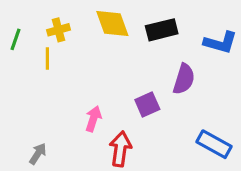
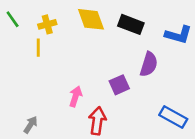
black rectangle: (162, 30) -> (131, 24), turned 35
green line: (16, 39) -> (13, 19), moved, turned -54

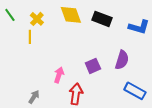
yellow cross: (47, 24) -> (37, 19), turned -32
purple semicircle: (149, 64) -> (122, 60), moved
gray arrow: (31, 125) -> (34, 97), moved

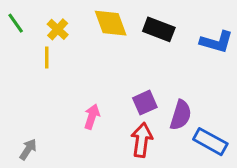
purple semicircle: (122, 60) -> (181, 115), moved
red arrow: (76, 94) -> (142, 140), moved
gray arrow: (34, 97) -> (28, 149), moved

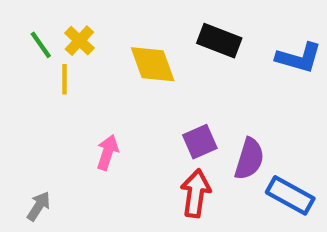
green line: (16, 23) -> (41, 45), moved
yellow diamond: (111, 23) -> (153, 64), moved
pink arrow: (92, 117) -> (107, 152), moved

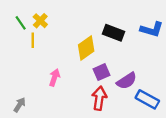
black rectangle: (219, 41) -> (114, 33), moved
yellow diamond: (153, 64) -> (86, 48), moved, turned 75
purple semicircle: (249, 159) -> (127, 81), turned 40

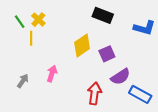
black rectangle: (114, 33) -> (103, 15), moved
purple square: (101, 72) -> (107, 54), moved
gray arrow: (20, 105) -> (23, 81), moved

